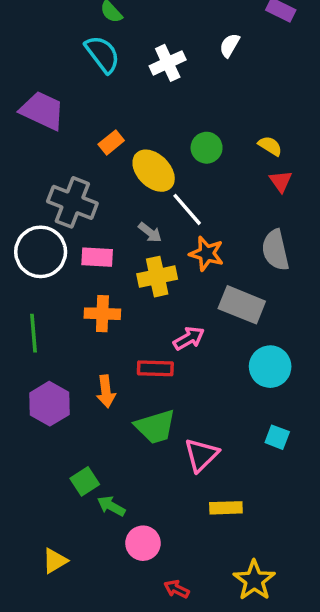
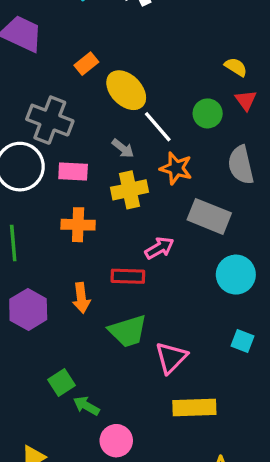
green circle: (207, 148) -> (208, 113), moved
yellow rectangle: (226, 508) -> (194, 407), size x1.4

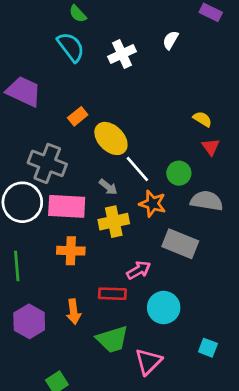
green circle: (208, 113) -> (179, 173), moved
gray semicircle: (241, 165) -> (207, 201), turned 112
pink rectangle: (73, 172) -> (67, 206), size x1.5
cyan circle: (236, 275) -> (164, 308), moved

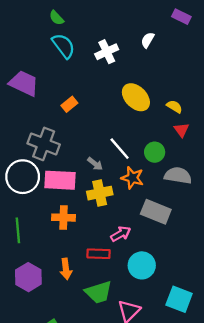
green semicircle: (78, 14) -> (56, 18), moved
yellow ellipse: (111, 138) -> (136, 97), moved
cyan square: (208, 348) -> (179, 299), size x1.6

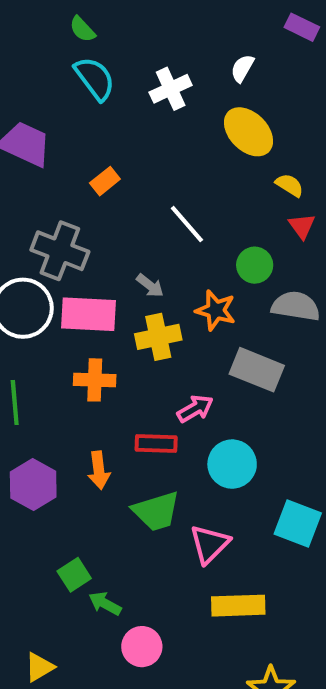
yellow ellipse: (136, 97) -> (249, 132), moved
white line: (120, 149) -> (187, 224), moved

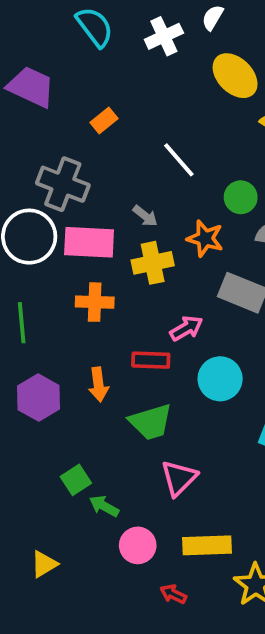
white semicircle: (242, 68) -> (213, 18), moved
pink triangle: (210, 544) -> (179, 478), moved
yellow rectangle: (238, 606) -> (207, 545), moved

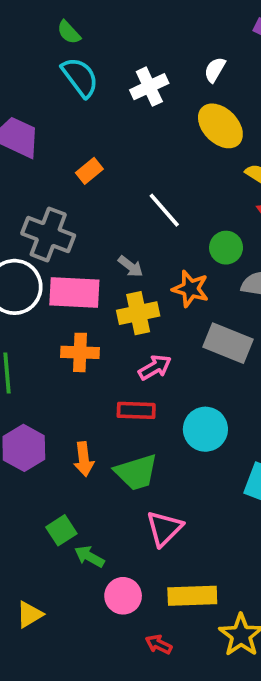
white semicircle: (213, 18) -> (215, 70), moved
pink arrow: (186, 328) -> (155, 367), moved
orange arrow: (98, 384) -> (84, 459), moved

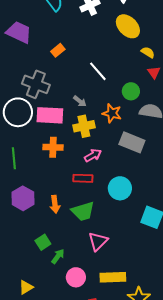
green arrow: (89, 556) -> (58, 256), turned 98

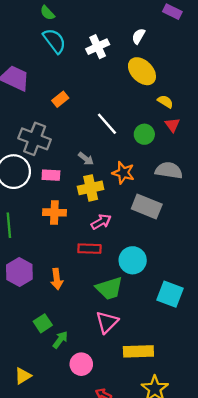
green circle: (131, 91) -> (144, 134), moved
pink rectangle: (50, 115) -> (51, 175), size x0.6
green trapezoid: (83, 211) -> (109, 288), moved
yellow rectangle: (113, 277) -> (138, 351), moved

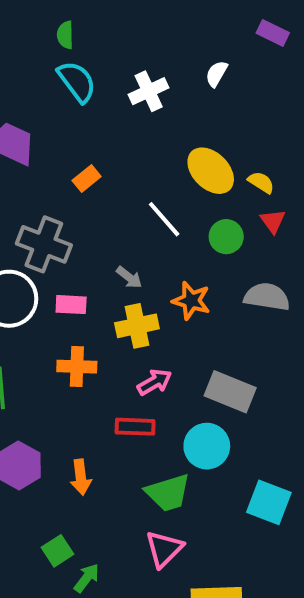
green semicircle: (47, 13) -> (65, 35), turned 42
yellow ellipse: (142, 71) -> (211, 171), moved
gray rectangle: (147, 207) -> (230, 392), moved

